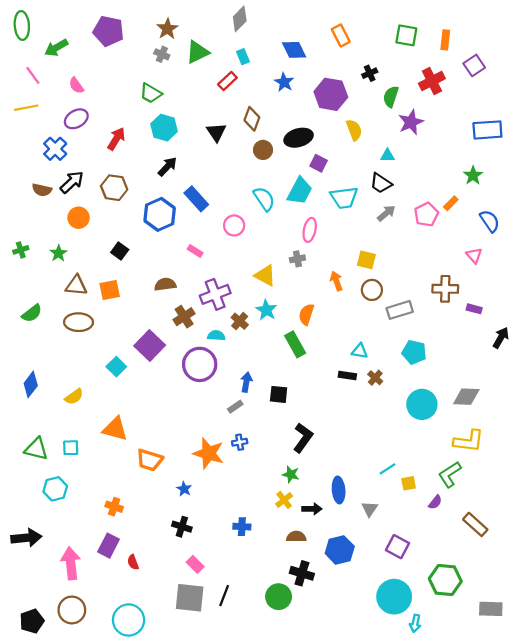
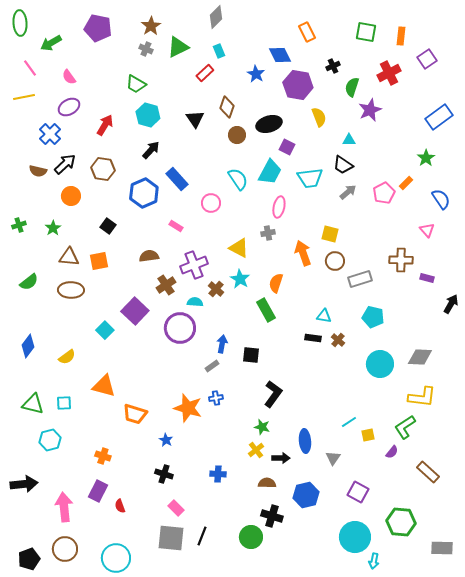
blue diamond: (294, 50) -> (280, 55), moved
blue rectangle: (487, 130) -> (439, 117), turned -32
orange arrow: (336, 281) -> (303, 253), size x1.4

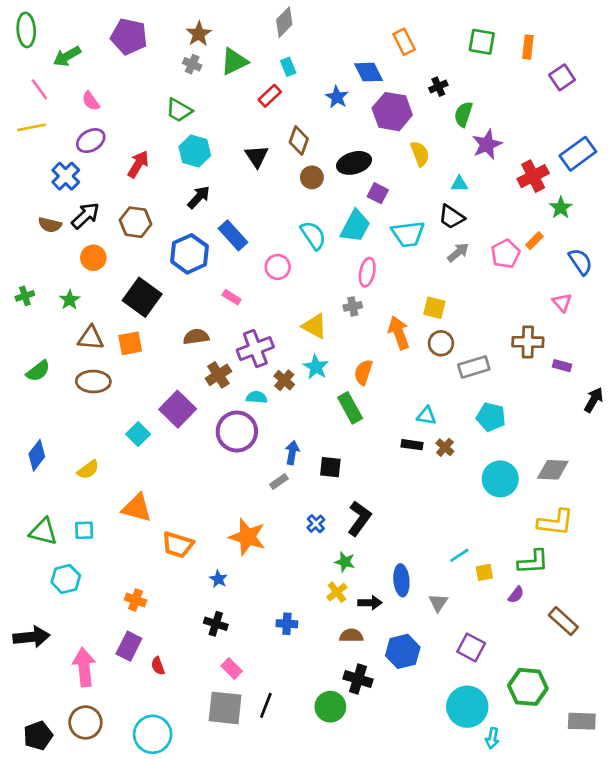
red cross: (389, 73) -> (533, 176), moved
black square: (108, 226) -> (142, 297), size x1.8
blue cross: (216, 398) -> (316, 524), moved, turned -32
green L-shape: (405, 427) -> (533, 562), turned -150

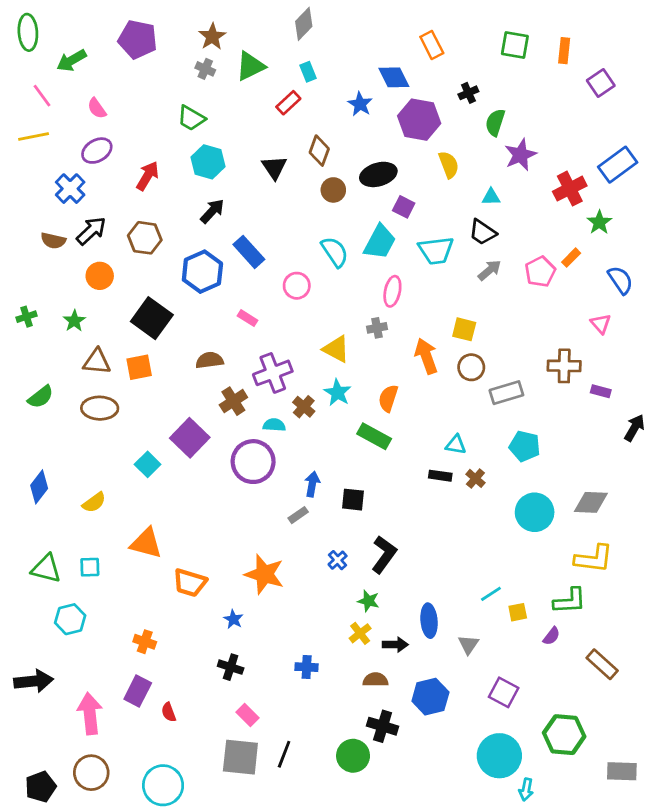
green rectangle: (350, 408) -> (374, 436), turned -32

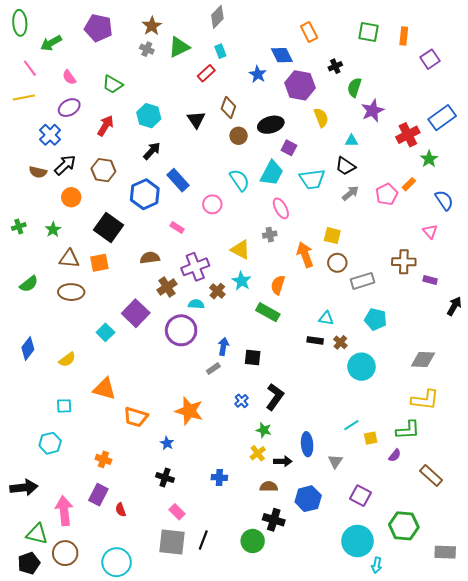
green trapezoid: (191, 118) -> (113, 84), moved
pink ellipse: (392, 291) -> (281, 208), turned -40
cyan circle: (535, 512) -> (362, 367), moved
green triangle: (46, 569) -> (37, 534), moved

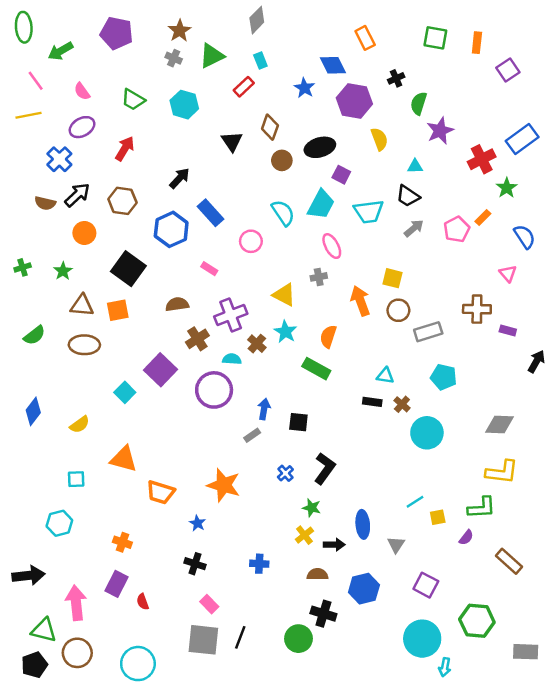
cyan hexagon: (149, 116) -> (184, 105), moved

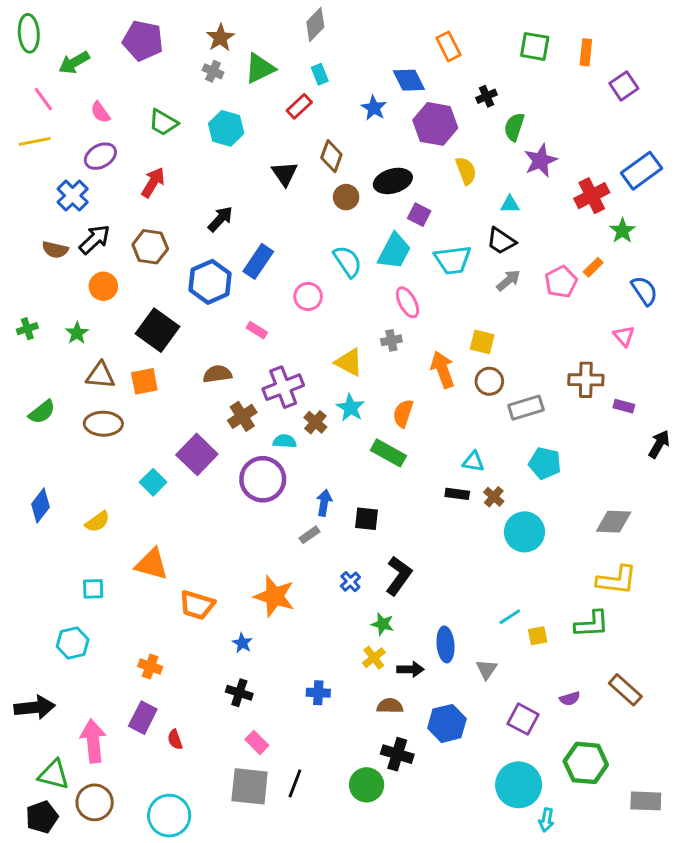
blue rectangle: (210, 213) -> (258, 261), turned 76
purple semicircle: (466, 537) -> (570, 699), moved, turned 35

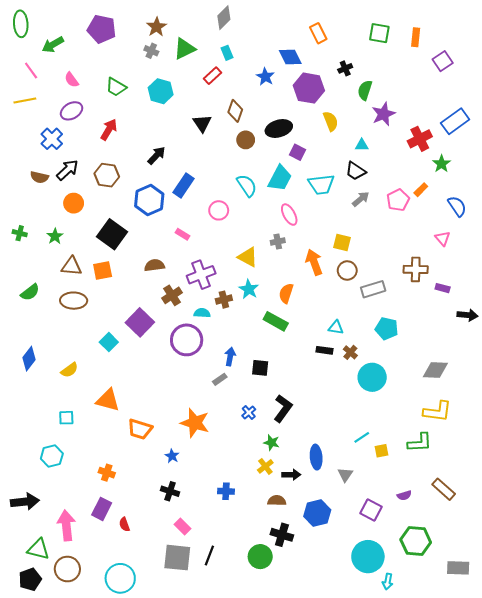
green cross: (27, 329) -> (20, 233), turned 32
brown cross: (315, 422) -> (224, 300), turned 35
black arrow: (659, 444) -> (467, 315), turned 66

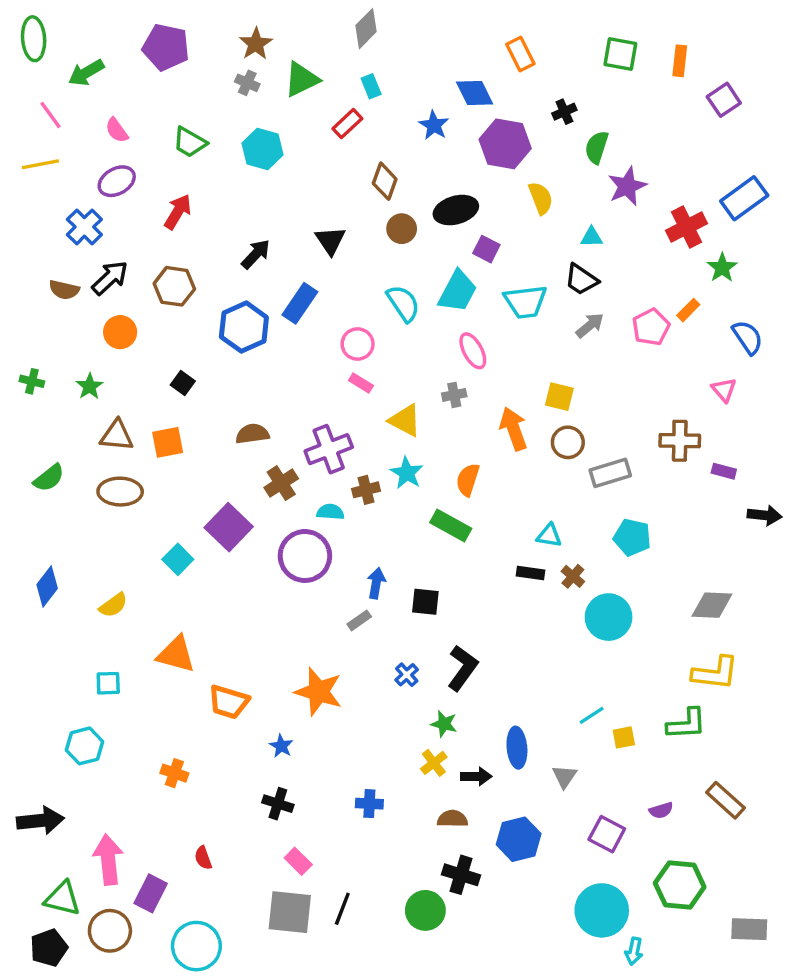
black triangle: (202, 123) -> (330, 241), moved
black square: (112, 234) -> (183, 383), size x0.5
pink rectangle: (182, 234) -> (361, 383), moved
purple rectangle: (102, 509) -> (151, 893), moved

